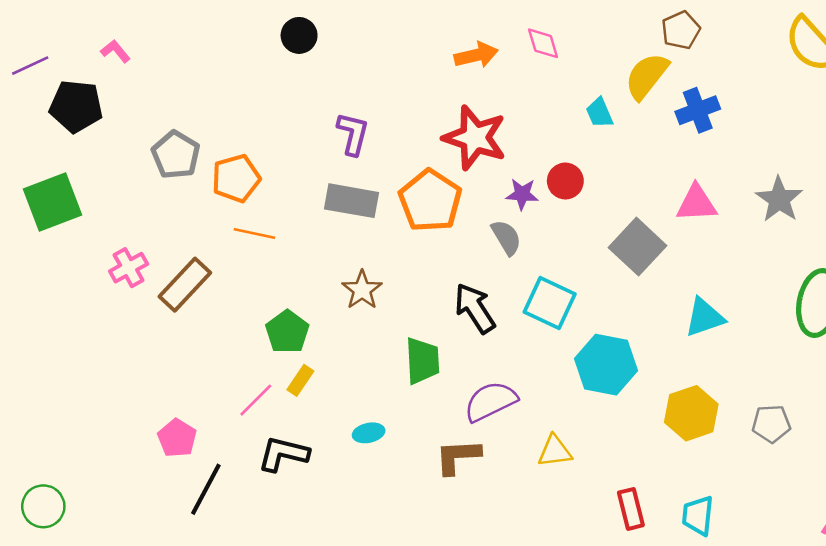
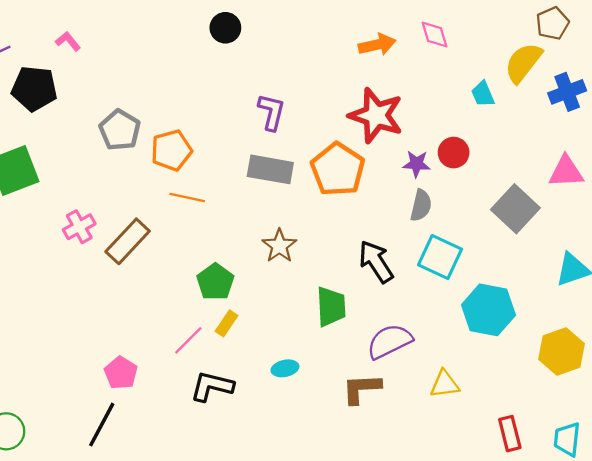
gray semicircle: (506, 237) -> (421, 205), moved, turned 44
black line: (206, 489) -> (102, 425), moved

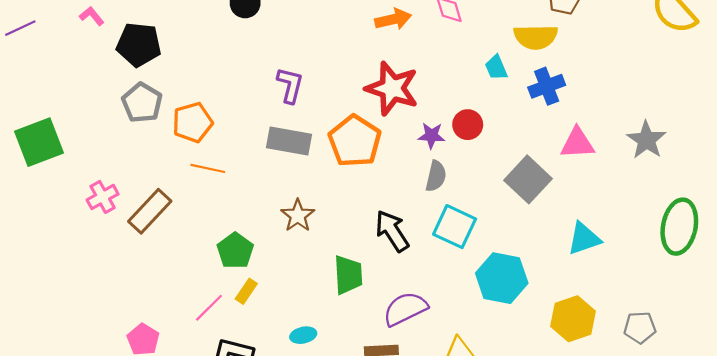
yellow semicircle: (523, 63) -> (536, 37), turned -129
black pentagon: (34, 88) -> (139, 45), moved
blue cross: (567, 92) -> (547, 86), moved

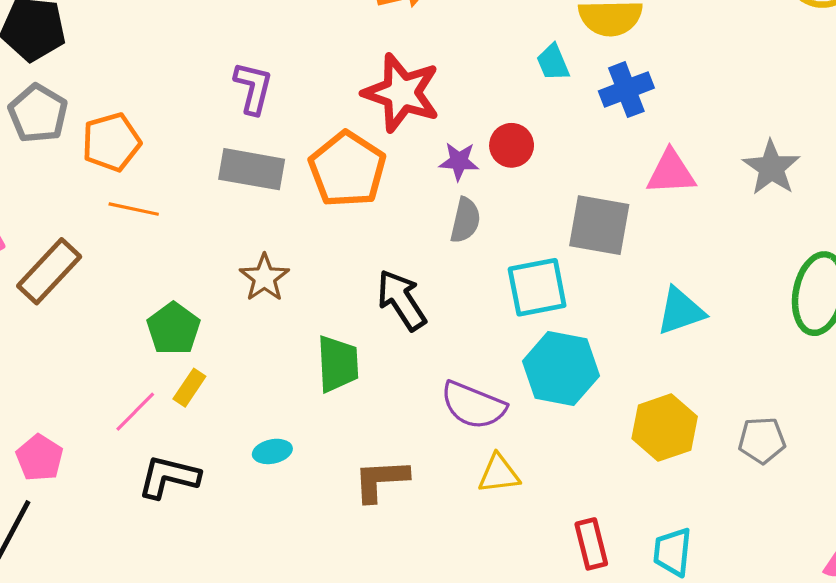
gray square: (528, 179) -> (599, 225), turned -33
cyan square: (455, 227) -> (537, 287), moved, turned -36
purple semicircle: (405, 309) -> (473, 405), moved, turned -132

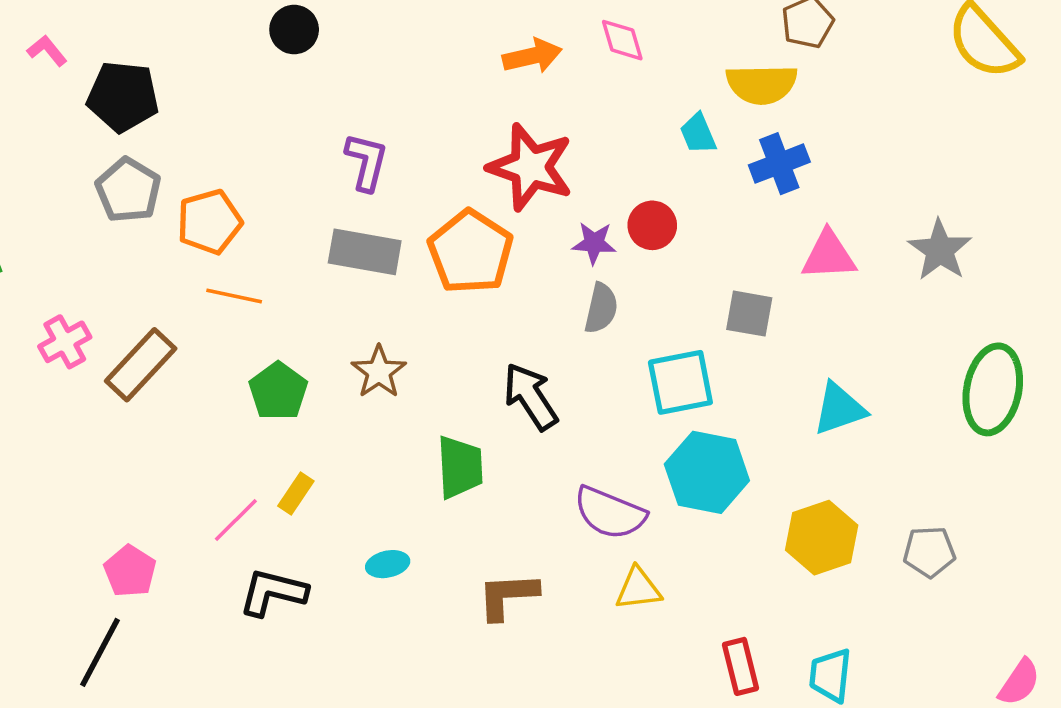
gray square: (599, 225) -> (749, 314), size x0.7
green pentagon: (173, 329) -> (278, 391), moved

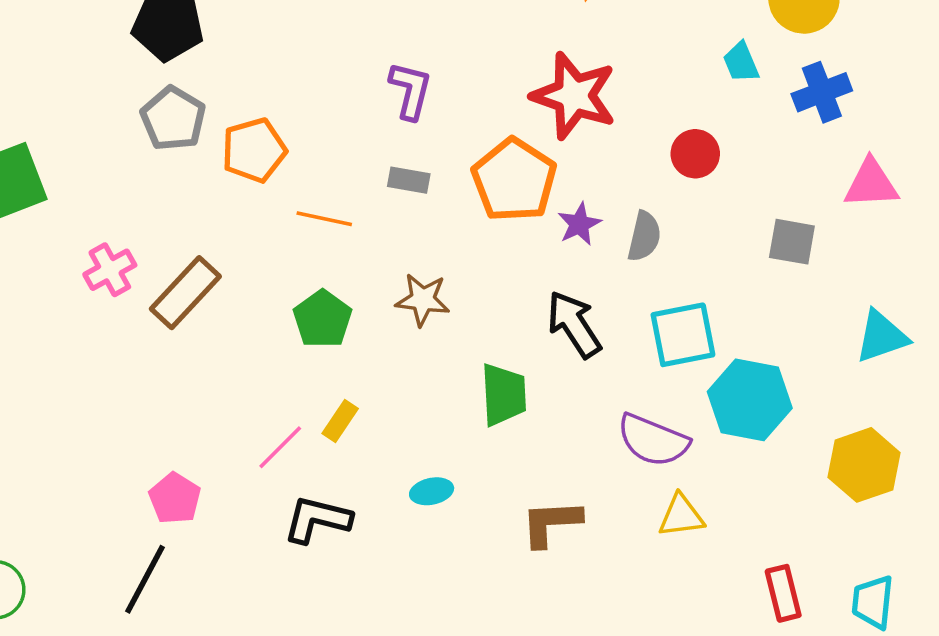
purple star: (594, 243) -> (579, 224), moved, turned -30
gray rectangle: (365, 252) -> (409, 180), size x0.6
orange line: (234, 296) -> (324, 219), moved
brown star: (379, 372) -> (423, 300), turned -30
cyan square: (680, 382) -> (683, 335), moved

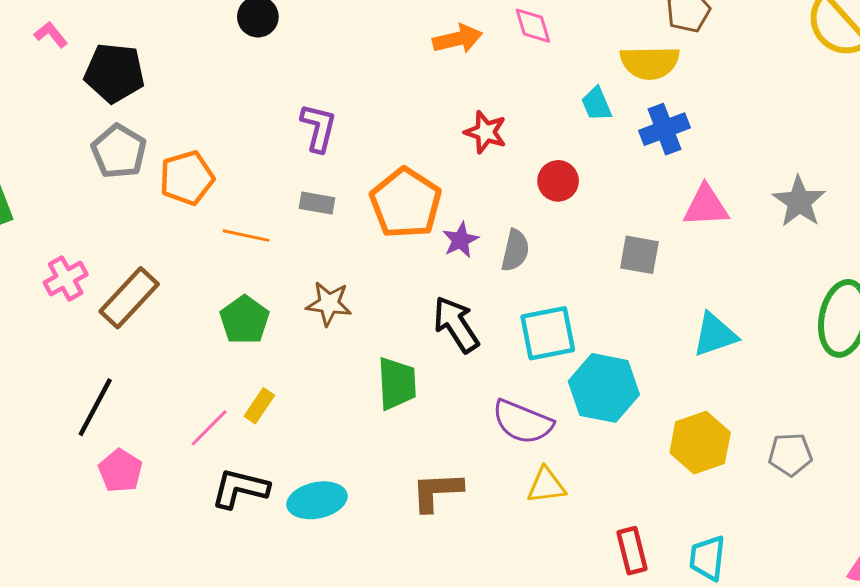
red star: (574, 96) -> (486, 132), moved, size x0.6
cyan ellipse: (432, 491) -> (317, 500), moved, size x1.6
black line: (145, 579) -> (95, 407), moved

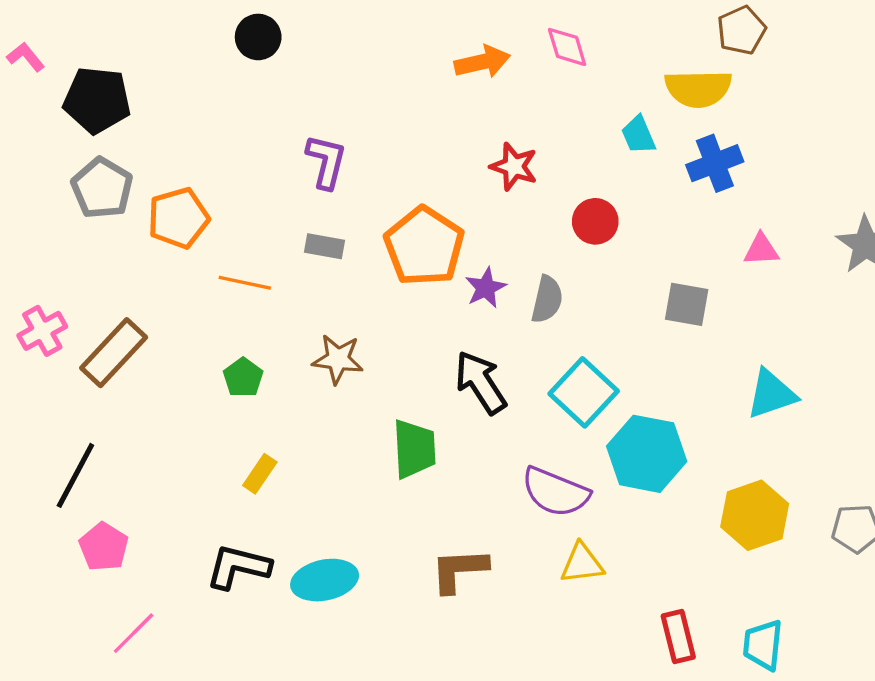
pink triangle: (706, 206) -> (761, 250), size x0.7
green pentagon: (245, 320) -> (243, 377), size x0.7
cyan square: (548, 333) -> (584, 392), turned -36
pink line: (209, 428) -> (134, 633), moved

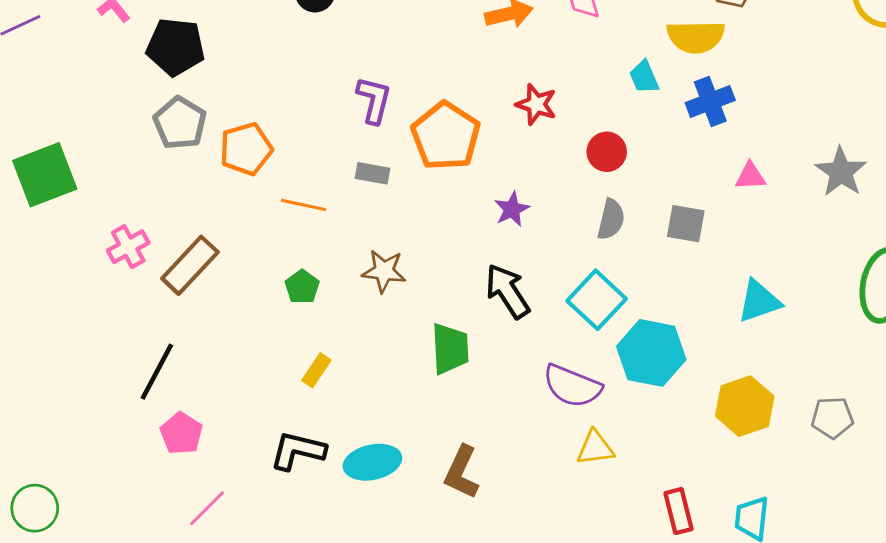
orange pentagon: (424, 246) -> (446, 136), moved
gray semicircle: (547, 299) -> (611, 219), moved
brown L-shape: (459, 570) -> (462, 472), moved, turned -62

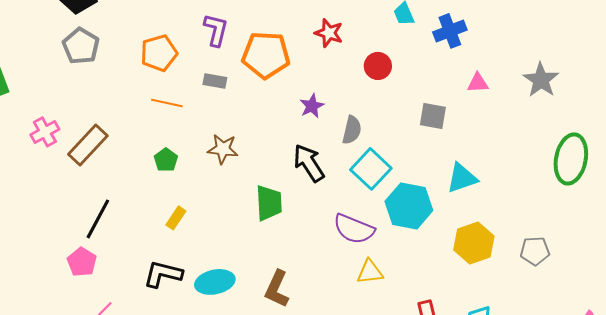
orange pentagon: (446, 136) -> (266, 55), turned -30
orange pentagon: (246, 149) -> (159, 53), moved
gray semicircle: (611, 219) -> (352, 130), moved
cyan triangle: (759, 301) -> (462, 178), moved
black line: (157, 372) -> (98, 219), moved

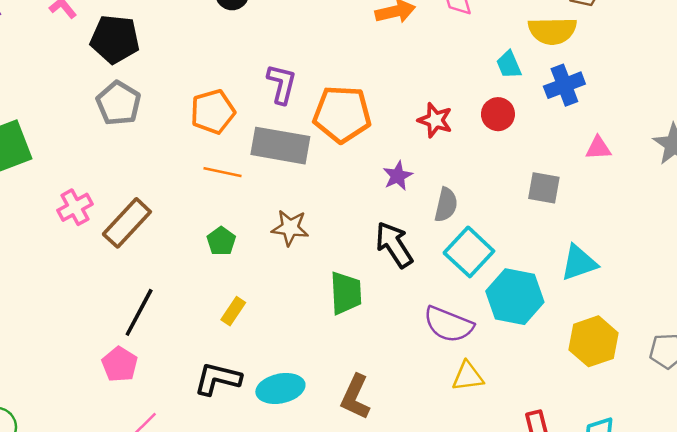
red star: (329, 33) -> (435, 120), moved
red circle: (378, 66) -> (498, 114), moved
gray rectangle: (215, 81) -> (280, 146), size x2.0

